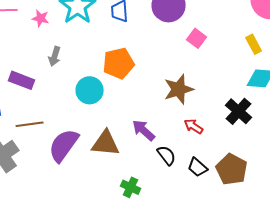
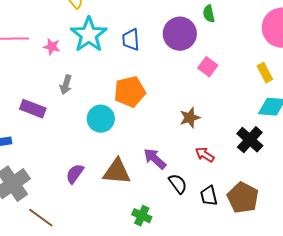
brown star: (179, 89) -> (190, 118), size x0.7
brown line: (30, 124) -> (41, 218), moved, turned 44
purple semicircle: (64, 145) -> (75, 174), size x0.6
black trapezoid: (198, 167) -> (209, 196), turned 35

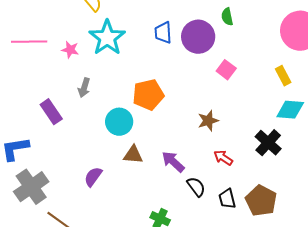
blue trapezoid: (131, 40) -> (163, 33), moved
purple rectangle: (33, 109) -> (51, 112), turned 35
brown triangle: (117, 172) -> (133, 155), moved, size x0.7

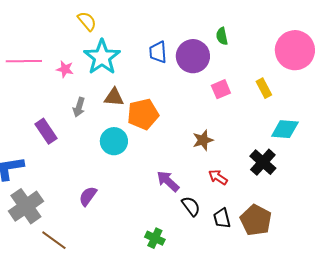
pink square: (226, 70) -> (221, 89), turned 30
yellow rectangle: (283, 76) -> (264, 88), moved
brown triangle: (133, 155) -> (114, 97), moved

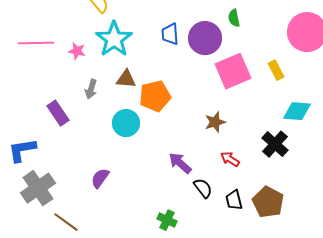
pink square: (221, 89) -> (233, 71), size x1.8

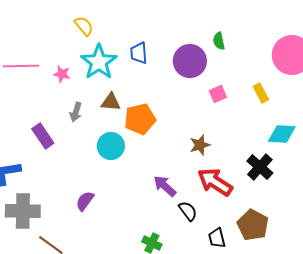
blue trapezoid: (170, 34) -> (139, 53), moved
pink square: (233, 71) -> (218, 94), size x0.5
red arrow: (230, 159) -> (215, 182), size x1.8
gray cross: (38, 188) -> (23, 211), turned 36
black trapezoid: (234, 200) -> (217, 238), moved

